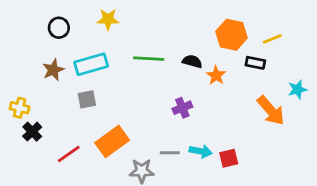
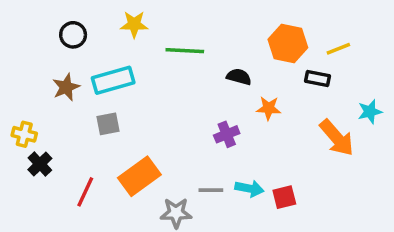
green line: (149, 59) -> (185, 51), moved
orange star: (216, 75) -> (269, 108), moved, turned -30
red line: (69, 154) -> (85, 192), turned -30

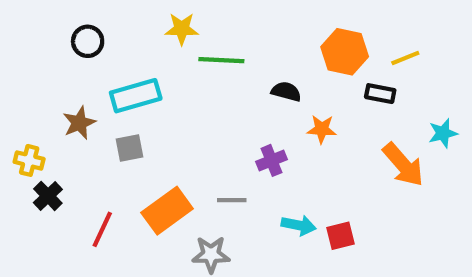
yellow star: (134, 24) -> (182, 29), moved
brown star: (66, 87) -> (79, 123), moved
gray line: (211, 190) -> (232, 200), moved

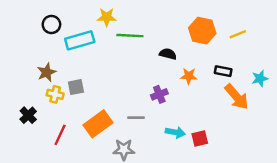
black rectangle: (380, 94) -> (223, 71), moved
cyan rectangle: (136, 96) -> (80, 40), moved
yellow cross: (29, 160) -> (55, 94), moved

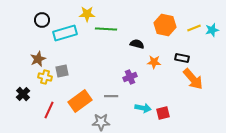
cyan star: (260, 78) -> (212, 30), moved

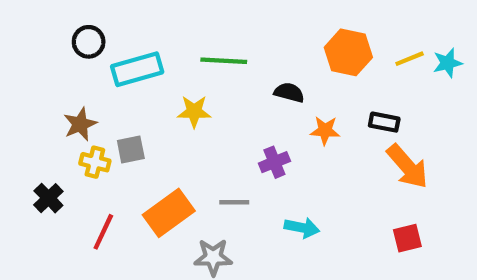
yellow star: (87, 14) -> (194, 111), moved
red square: (163, 113) -> (407, 238), moved

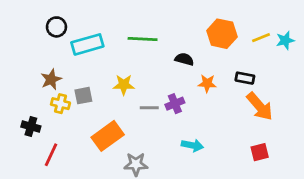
yellow star: (194, 111) -> (124, 85), moved
black cross: (48, 198) -> (31, 127), turned -30
gray line: (234, 202) -> (149, 108), moved
red line: (103, 232) -> (51, 155), moved

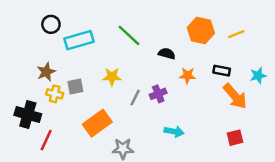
green line: (143, 39) -> (129, 35), turned 40
cyan star: (285, 40) -> (258, 76), moved
gray line: (149, 108) -> (135, 97), turned -63
black cross: (31, 127) -> (28, 115), size x1.5

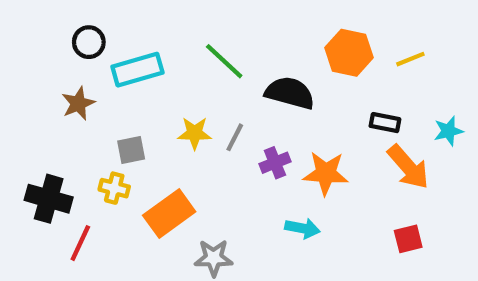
black semicircle: (167, 54) -> (290, 93), size x1.6
brown star: (46, 72) -> (78, 103), moved
orange star: (187, 76) -> (326, 173), moved, size x1.5
yellow cross: (55, 94) -> (114, 188), moved
gray line: (135, 97) -> (235, 137), moved

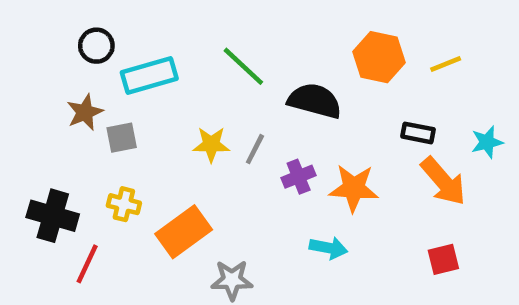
gray square: (131, 150) -> (122, 138), moved

